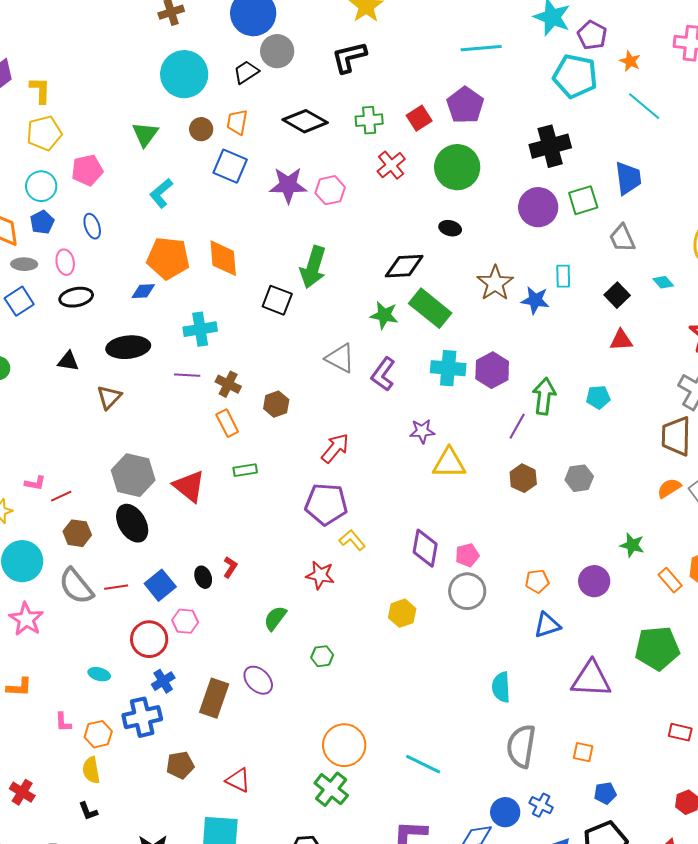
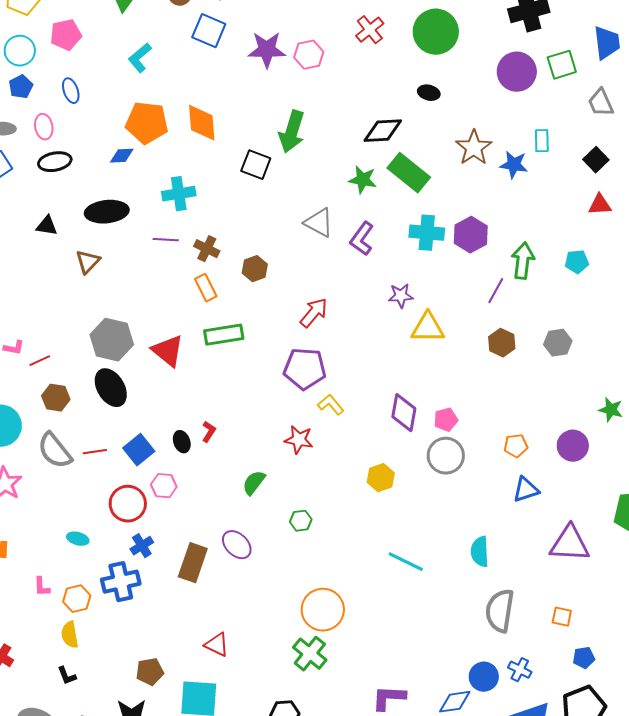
green rectangle: (245, 470) -> (224, 335), size x1.6
cyan line: (423, 764) -> (406, 562), moved
brown pentagon: (180, 765) -> (150, 672), moved

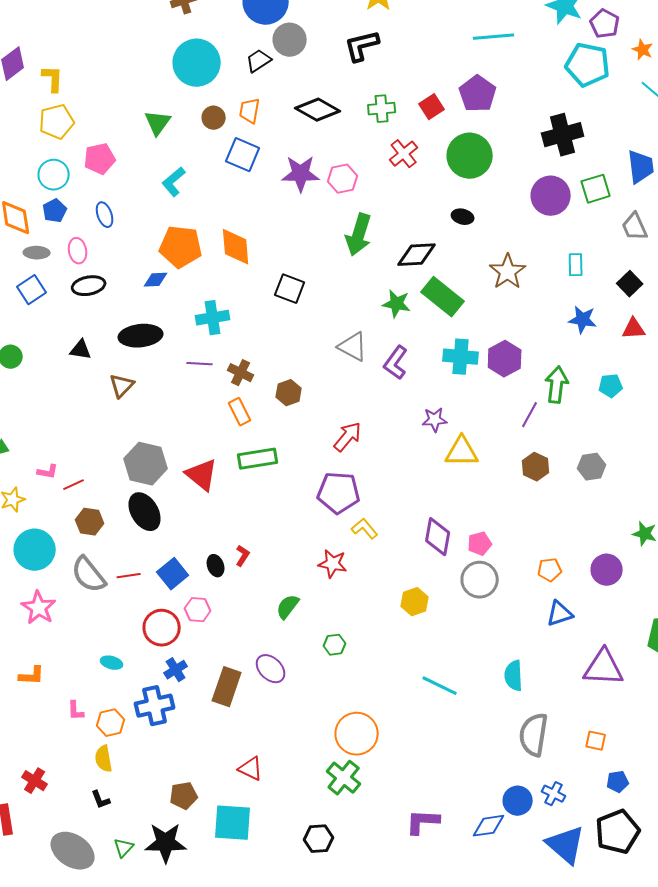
green arrow: (292, 132) -> (359, 235), moved
blue star: (514, 165) -> (583, 320), moved

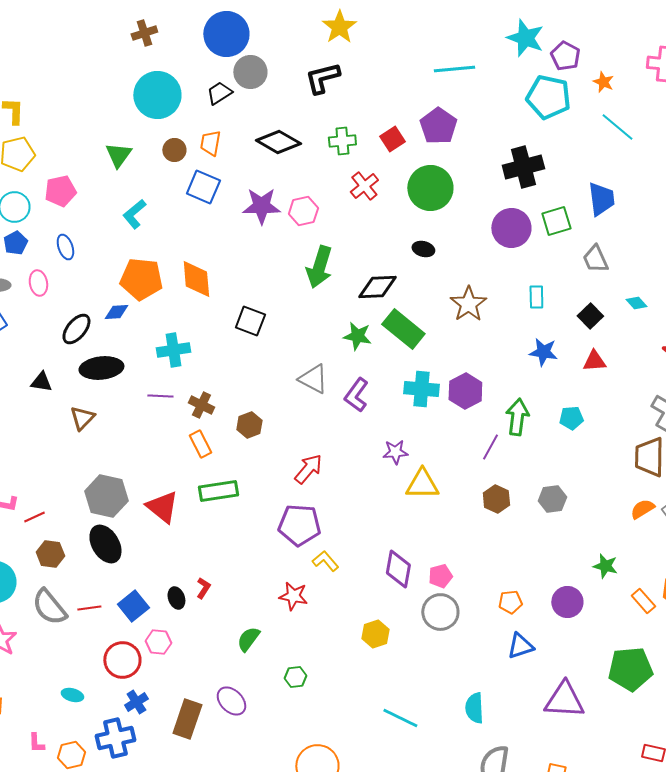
black ellipse: (89, 286) -> (76, 329), moved, turned -40

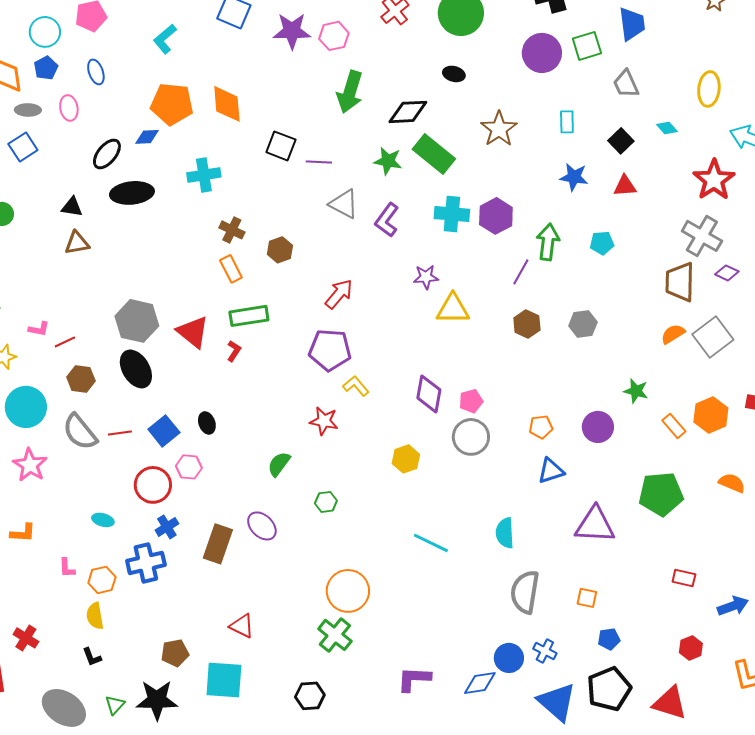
purple line: (160, 396) -> (319, 162), moved
brown triangle: (82, 418) -> (77, 243), moved, turned 36
red L-shape: (203, 588) -> (234, 351), moved

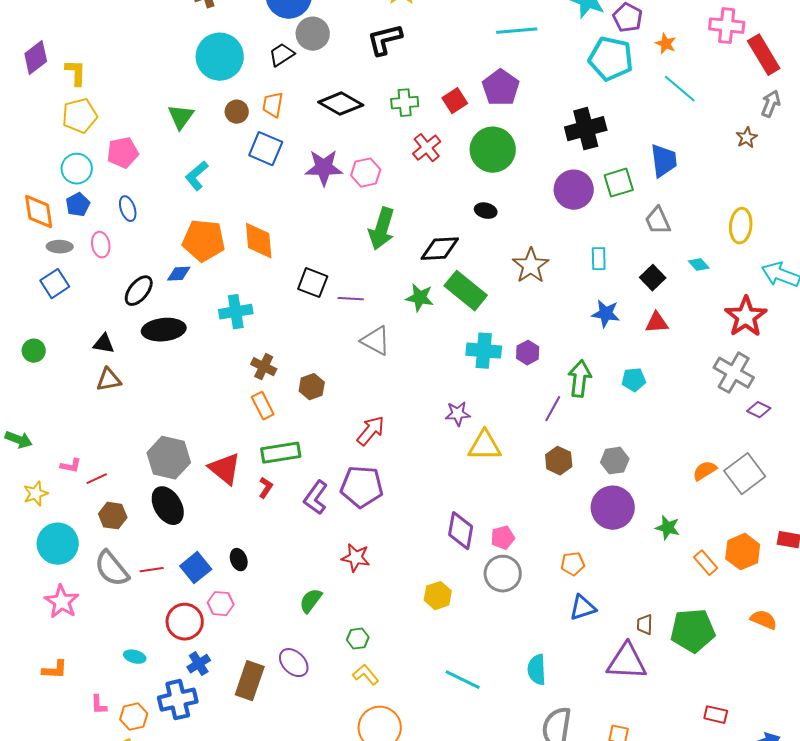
purple hexagon: (496, 216) -> (528, 353), size x0.7
purple L-shape: (387, 220) -> (316, 498), moved
brown trapezoid: (680, 282) -> (645, 625), moved, size x0.5
yellow L-shape: (356, 386) -> (366, 675), moved
purple circle: (598, 427) -> (613, 508), moved, size x1.4

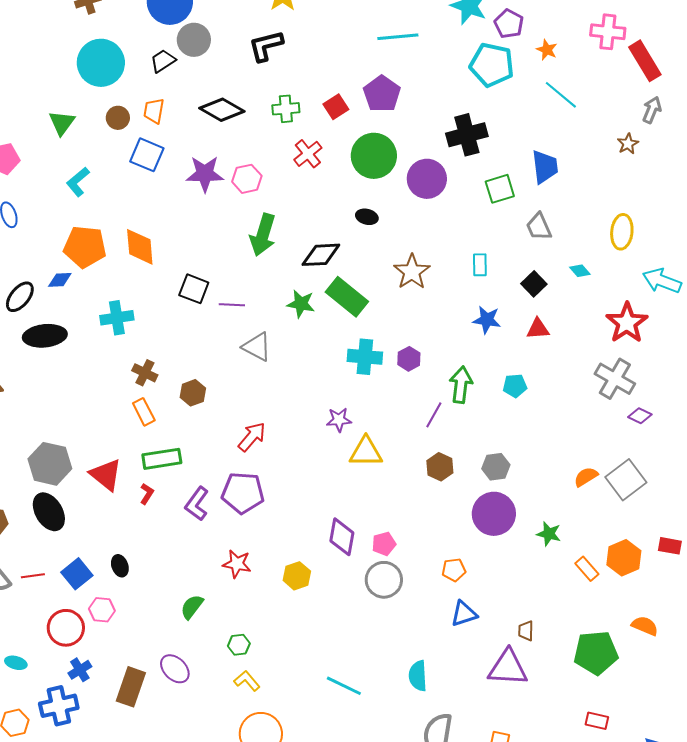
purple circle: (574, 190) -> (427, 179), moved
yellow hexagon: (438, 596) -> (297, 576), moved
green pentagon: (693, 631) -> (596, 653), moved

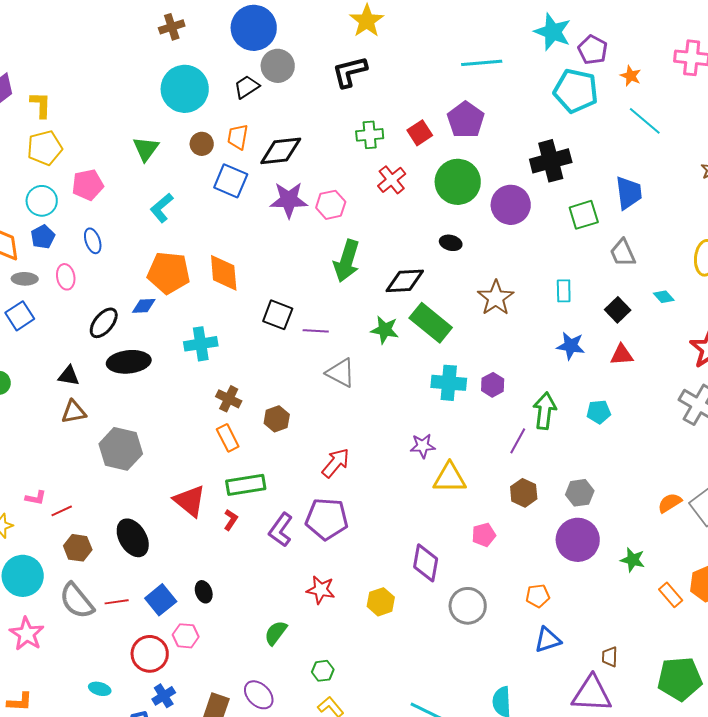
black diamond: (222, 110) -> (281, 151), moved, turned -36
gray hexagon: (50, 464) -> (121, 449), moved
pink pentagon: (384, 544) -> (484, 535), moved

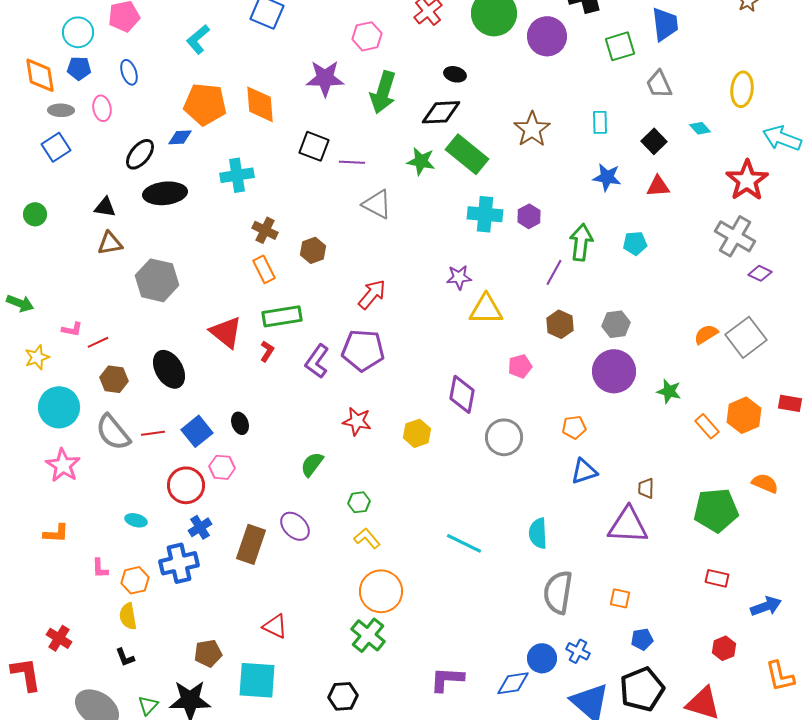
purple star: (289, 200) -> (325, 78), moved
blue pentagon: (43, 237) -> (79, 68), turned 30
black ellipse: (451, 243) -> (455, 74), moved

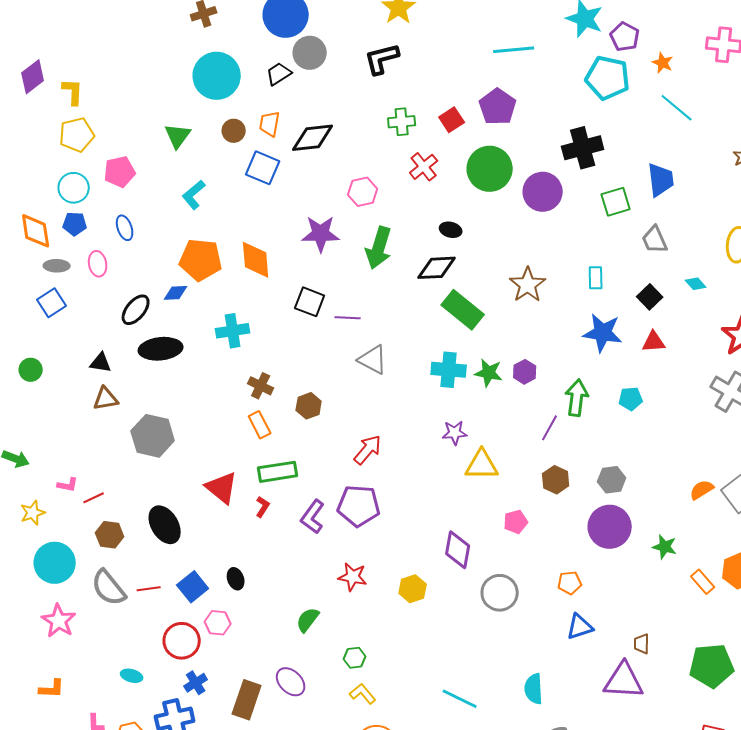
green star: (421, 161) -> (489, 373), moved
blue star: (607, 177) -> (603, 333), size x1.4
cyan cross: (485, 214) -> (449, 370), moved

